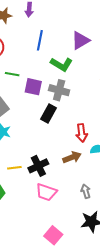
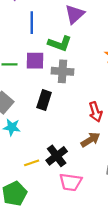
purple square: (33, 87) -> (35, 61), moved
black rectangle: (48, 113) -> (44, 100), moved

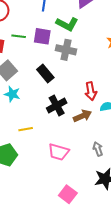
black rectangle: (44, 100) -> (45, 73), turned -66
black cross: (57, 156) -> (57, 105), moved

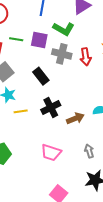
red arrow: (91, 91) -> (86, 57), moved
yellow line: (26, 129) -> (21, 111), moved

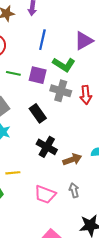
black cross: (51, 108) -> (47, 147), turned -36
yellow line: (21, 111) -> (13, 173), moved
gray arrow: (89, 151) -> (74, 190), moved

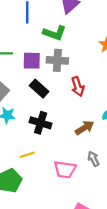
purple square: (38, 75) -> (32, 61), moved
red arrow: (86, 95) -> (78, 86), moved
black cross: (47, 147) -> (41, 123), moved

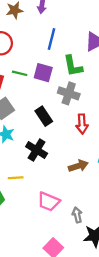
green L-shape: (55, 33) -> (73, 66), turned 45
purple square: (32, 61) -> (43, 73), moved
gray arrow: (93, 159) -> (77, 215), moved

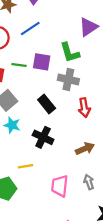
blue line: (51, 39) -> (30, 28), moved, turned 48
pink trapezoid: (49, 202) -> (60, 186), turned 80
gray arrow: (77, 215) -> (89, 182), moved

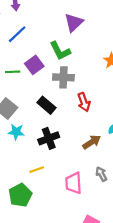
purple square: (42, 62) -> (34, 65), turned -36
black cross: (43, 137) -> (49, 138), turned -36

